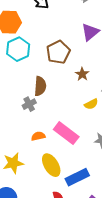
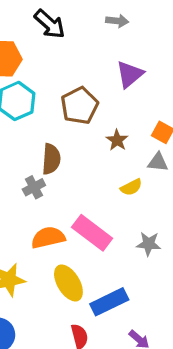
orange semicircle: (38, 136) -> (48, 237), size x1.5

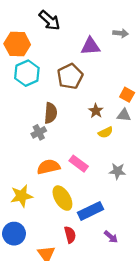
gray arrow: (117, 21) -> (121, 33), moved
purple triangle: (130, 74) -> (90, 46), moved, turned 36
brown star: (117, 140) -> (96, 111), moved
pink rectangle: (92, 233) -> (79, 164), size x0.7

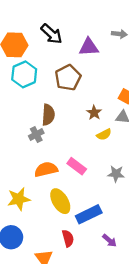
black arrow: (50, 20) -> (52, 34), moved

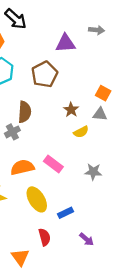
black arrow: (52, 34) -> (16, 19), moved
blue rectangle: (89, 214) -> (66, 213), size x0.6

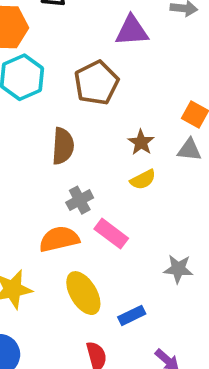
gray cross: (12, 132) -> (80, 200), moved
yellow semicircle: (81, 132) -> (143, 180), moved
gray star: (93, 172) -> (178, 269), moved

